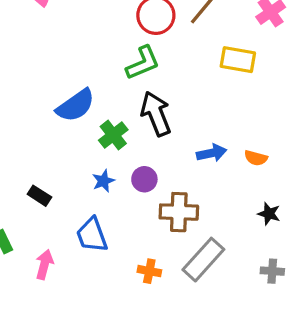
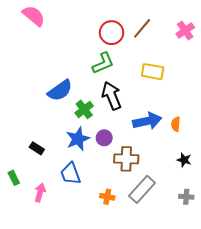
yellow rectangle: (238, 60) -> (153, 72), moved
blue arrow: (212, 153) -> (147, 121), size x1.5
orange semicircle: (256, 158) -> (176, 124), turned 80
blue star: (103, 181) -> (78, 139), size x1.6

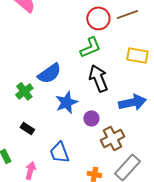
brown line: (142, 28) -> (127, 14), turned 30
green cross: (84, 109) -> (24, 91), moved
blue star: (78, 139) -> (66, 102), moved
brown cross: (126, 159) -> (112, 138), turned -30

